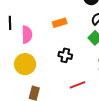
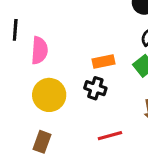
orange rectangle: (60, 23) -> (103, 61), moved
yellow circle: (25, 64) -> (49, 95), moved

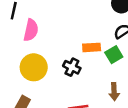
orange rectangle: (103, 61) -> (92, 47), moved

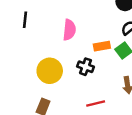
pink semicircle: (31, 30) -> (69, 30), moved

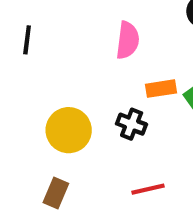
pink semicircle: (69, 30) -> (128, 40), moved

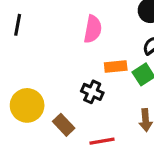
yellow circle: (69, 130) -> (27, 105), moved
brown rectangle: (56, 193) -> (64, 125), moved, turned -70

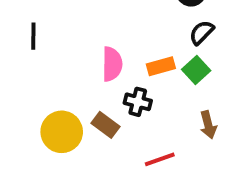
pink semicircle: (93, 29) -> (112, 64), moved
brown rectangle: (64, 125) -> (105, 125), moved

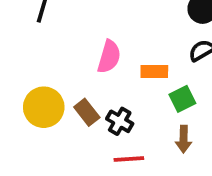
green square: (196, 70) -> (182, 99), moved
black cross: (138, 102) -> (120, 121), moved

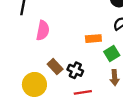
pink semicircle: (109, 57) -> (43, 30), moved
yellow circle: (44, 107) -> (34, 84), moved

